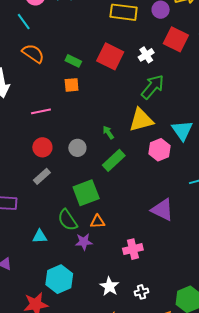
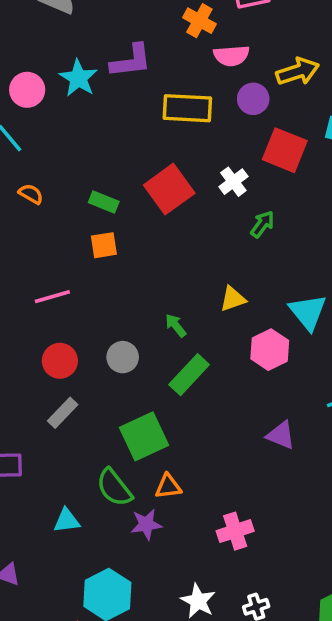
orange semicircle: (33, 53) -> (31, 194), size x0.6
red square: (110, 56) -> (169, 189), turned 32
green arrow: (153, 87) -> (262, 224), moved, size x0.6
yellow triangle: (141, 120) -> (233, 299), size x0.6
purple triangle: (162, 210) -> (281, 435), moved, size x0.7

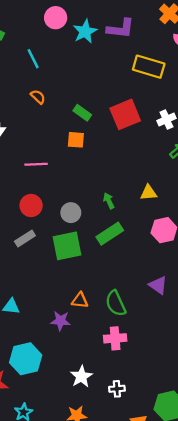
pink circle: (27, 90) -> (56, 18), moved
green square: (144, 436) -> (67, 246), moved
green semicircle: (114, 488) -> (116, 303), moved

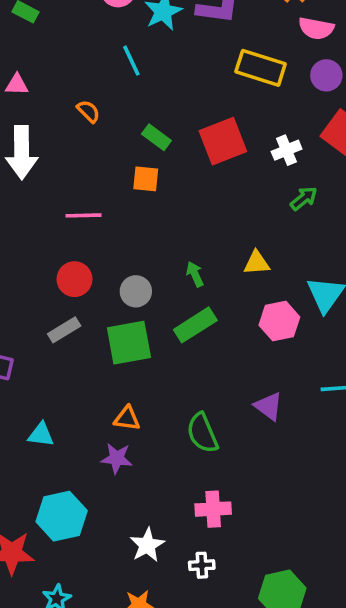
cyan line: (33, 59) -> (131, 61), moved
orange triangle: (80, 300) -> (127, 418), moved
pink cross: (115, 338) -> (213, 509), moved

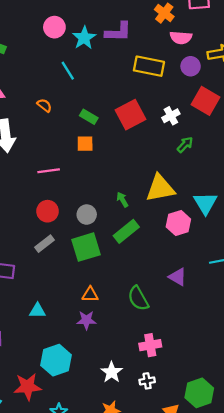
yellow triangle: (257, 263) -> (160, 188), size x1.8

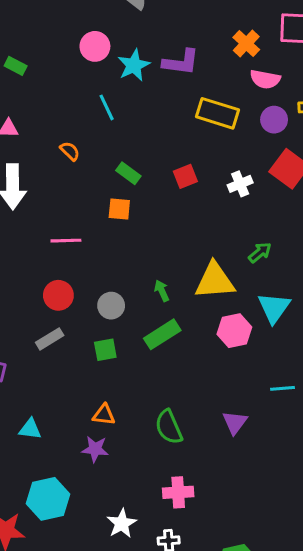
red square: (130, 115) -> (185, 176), size x0.6
green arrow: (185, 145) -> (260, 252), moved
green square: (86, 247) -> (105, 350), size x0.6
purple triangle: (178, 277) -> (235, 422), moved, turned 30

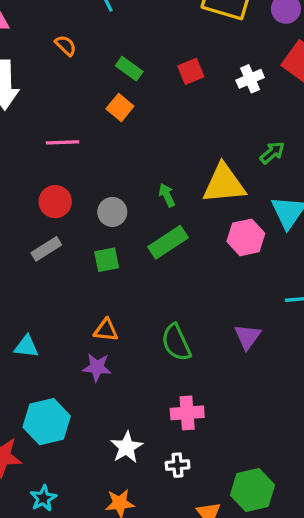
orange square: (119, 209) -> (120, 107), turned 35

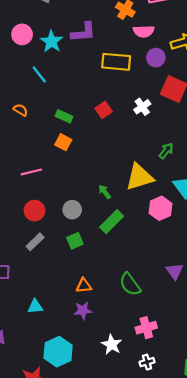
white star: (127, 447) -> (112, 345), moved

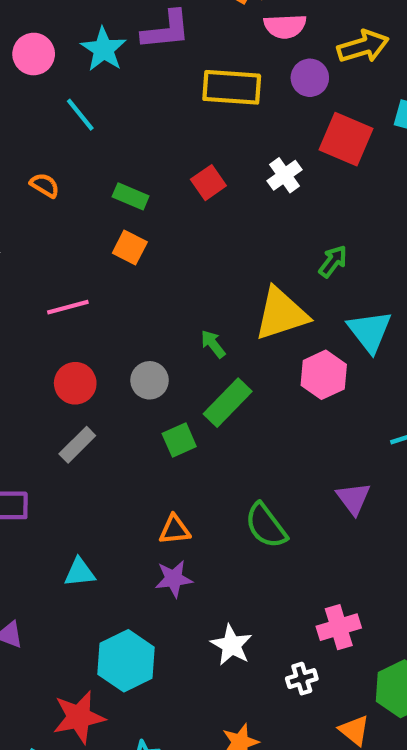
pink circle: (22, 34) -> (34, 54), moved
green square: (75, 241) -> (179, 440), moved
pink cross: (146, 328) -> (339, 627), moved

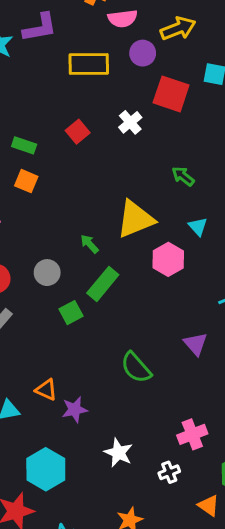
green arrow: (333, 261) -> (183, 176), moved, turned -85
cyan triangle: (370, 331) -> (198, 227), size x0.6
orange triangle: (175, 530) -> (46, 390), moved, turned 35

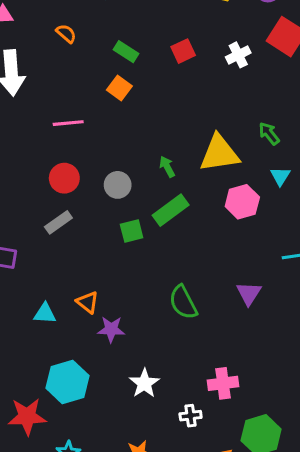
green arrow: (183, 176) -> (269, 134), moved

